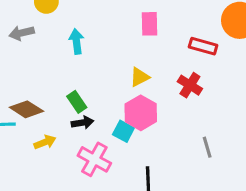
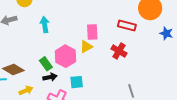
pink rectangle: (149, 24) -> (92, 32), moved
pink hexagon: (141, 113) -> (65, 56), moved
cyan square: (123, 131) -> (77, 82), turned -32

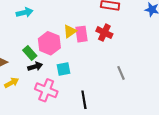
cyan arrow: (45, 25) -> (25, 12), turned 91
pink rectangle: (92, 32) -> (81, 34), moved

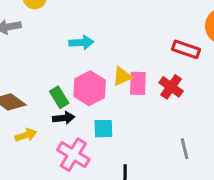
cyan arrow: (25, 12) -> (81, 43), moved

